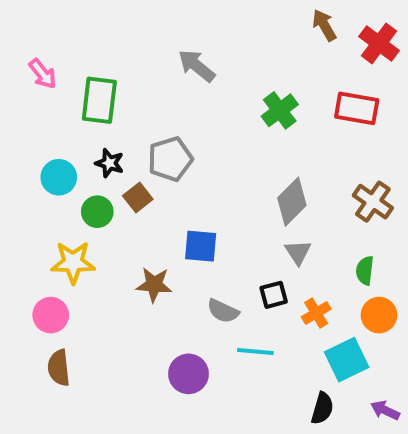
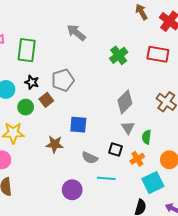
green semicircle: (365, 270) -> (147, 137), moved
black square: (274, 295) -> (116, 149), turned 32

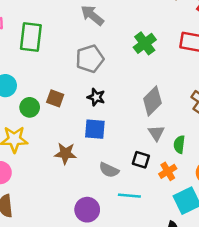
gray pentagon: (63, 80) -> (90, 59), moved
black star: (32, 82) -> (96, 97), moved
brown square: (46, 100) -> (55, 98), turned -32

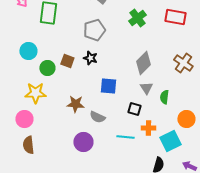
black star: (96, 97) -> (90, 58), moved
blue square: (95, 129) -> (108, 86), moved
gray semicircle: (109, 170) -> (97, 117), moved
orange cross: (168, 171) -> (148, 128), moved, turned 32
purple circle: (87, 210) -> (83, 142), moved

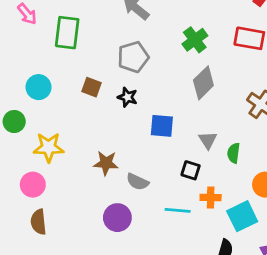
brown square: (67, 61) -> (92, 87), moved
gray diamond: (143, 63) -> (203, 83), moved
green circle: (47, 68) -> (14, 122), moved
blue square: (108, 86) -> (162, 126), moved

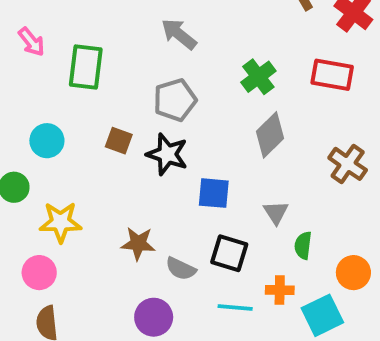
black star: (127, 97) -> (167, 154), size x1.5
green semicircle: (234, 153) -> (303, 245), moved
black square: (191, 170) -> (229, 253), moved, size x1.4

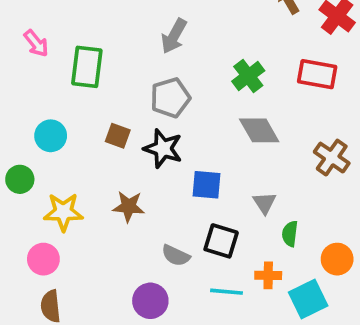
gray arrow: (179, 34) -> (174, 36), turned -100
gray diamond: (270, 135) -> (259, 130), turned -75
brown star: (138, 243) -> (129, 207), moved

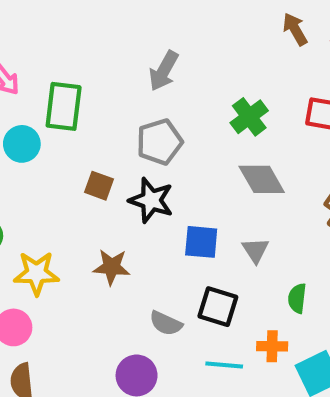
cyan circle: (51, 136) -> (22, 144), moved
gray triangle: (265, 203) -> (255, 250), moved

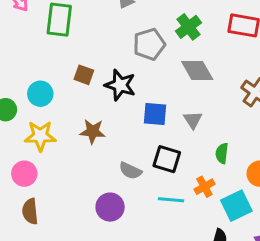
gray pentagon: (159, 142) -> (149, 44), moved
cyan circle: (22, 144) -> (40, 94), moved
orange cross: (272, 346) -> (204, 187), turned -30

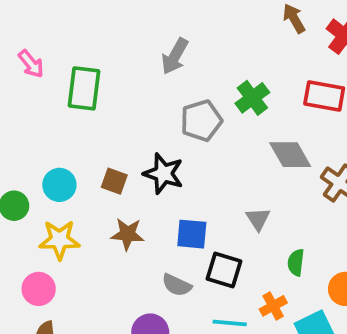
gray diamond: (197, 70) -> (290, 155), moved
brown square: (84, 75) -> (114, 181), moved
blue square: (155, 114) -> (192, 234), moved

